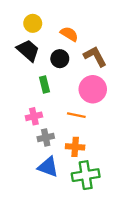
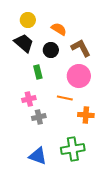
orange cross: (75, 147) -> (86, 115), moved
blue triangle: (48, 167) -> (38, 156), moved

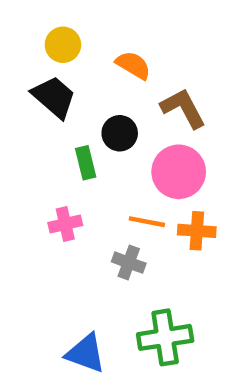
black circle: (51, 50) -> (120, 133), moved
orange cross: (86, 115) -> (197, 231), moved
gray cross: (39, 117) -> (129, 263), moved, turned 32

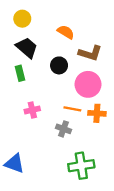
yellow circle: (63, 45) -> (22, 19), moved
brown L-shape: (183, 108) -> (90, 53), turned 135
green rectangle: (86, 163) -> (20, 73), moved
blue triangle: (86, 353) -> (14, 163), moved

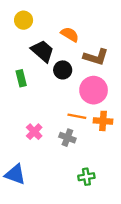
black trapezoid: (27, 48) -> (43, 51), moved
pink cross: (32, 110) -> (34, 132), moved, turned -32
green cross: (81, 166) -> (86, 177), size x0.6

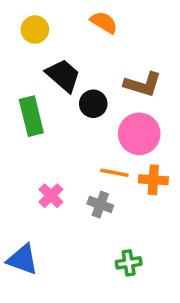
orange semicircle: (70, 34) -> (104, 22), moved
green rectangle: (21, 78) -> (31, 116), size x1.5

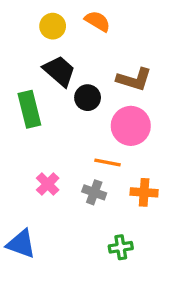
yellow circle: (35, 29) -> (53, 26), moved
orange cross: (153, 180) -> (144, 192), moved

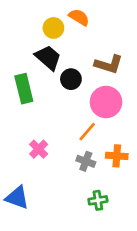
yellow circle: (53, 26) -> (53, 28), moved
orange line: (107, 162) -> (87, 132), turned -60
gray cross: (94, 192) -> (86, 161), moved

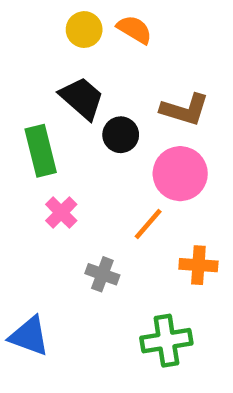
yellow circle: (53, 28) -> (84, 30), moved
pink cross: (39, 149) -> (61, 213), moved
gray cross: (86, 161) -> (102, 274), moved
green cross: (98, 200) -> (166, 341), size x1.5

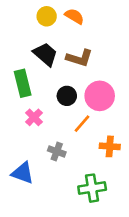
brown L-shape: (185, 110) -> (79, 58), moved
black circle: (121, 135) -> (67, 96), moved
blue triangle: (29, 336) -> (23, 173), moved

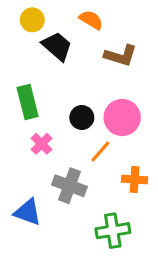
yellow circle: (47, 16) -> (32, 20), moved
black trapezoid: (45, 54) -> (57, 46), moved
brown L-shape: (79, 58) -> (121, 56), moved
gray cross: (57, 151) -> (69, 186), size x1.5

